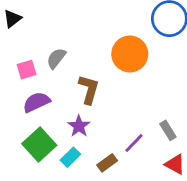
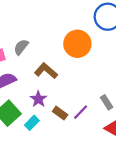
brown L-shape: (89, 89) -> (46, 71), turned -65
brown rectangle: (107, 163) -> (60, 113), moved, turned 72

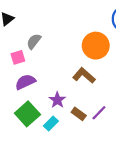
gray semicircle: (21, 47) -> (34, 41), moved
brown L-shape: (46, 71) -> (84, 75), moved

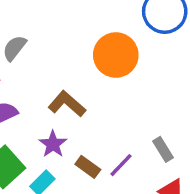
brown L-shape: (84, 75) -> (67, 104), moved

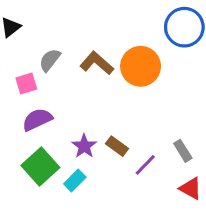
brown L-shape: (67, 104) -> (97, 63), moved
brown rectangle: (88, 167) -> (117, 146), moved

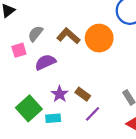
purple semicircle: (37, 120) -> (45, 62), moved
purple line: (145, 165) -> (93, 114), moved
cyan rectangle: (75, 181) -> (53, 118), turned 40

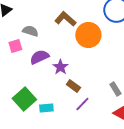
gray semicircle: (35, 34) -> (30, 31), turned 70
brown L-shape: (68, 36) -> (65, 19), moved
purple star: (60, 94) -> (60, 67), moved

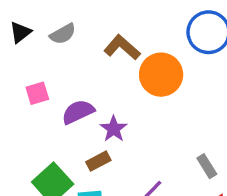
gray semicircle: (30, 31) -> (63, 34), moved, turned 133
brown rectangle: (73, 86) -> (98, 161), moved, turned -64

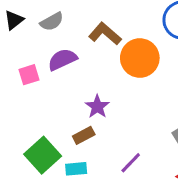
purple semicircle: (78, 112) -> (62, 60), moved

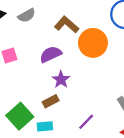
purple semicircle: (62, 60) -> (51, 54), moved

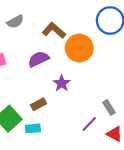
purple star: (61, 80) -> (62, 83), moved
purple line: (86, 122) -> (89, 124), moved

